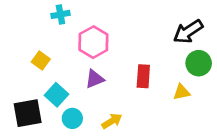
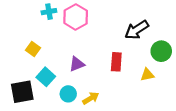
black arrow: (188, 32) -> (137, 30), moved
pink hexagon: (93, 42) -> (76, 17), moved
cyan circle: (72, 118) -> (68, 94), moved

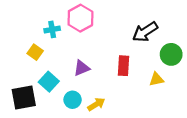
cyan cross: (49, 12) -> (52, 29), moved

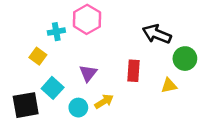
black arrow: (145, 32) -> (157, 34), turned 55
purple triangle: (82, 68) -> (88, 73), turned -30
yellow arrow: (96, 104) -> (104, 101), moved

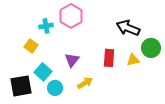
yellow triangle: (169, 85) -> (133, 60), moved
cyan circle: (78, 108) -> (55, 88), moved

